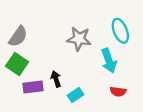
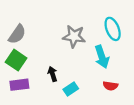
purple rectangle: (33, 87) -> (19, 85), moved

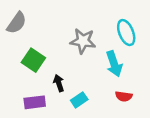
gray semicircle: (17, 34) -> (17, 23), moved
green square: (16, 60) -> (33, 60), moved
purple rectangle: (19, 85) -> (35, 102), moved

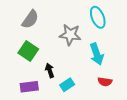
gray semicircle: (17, 23) -> (30, 19), moved
cyan ellipse: (126, 33) -> (98, 17), moved

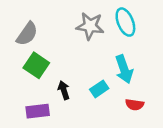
gray semicircle: (30, 19) -> (27, 34), moved
gray star: (70, 35) -> (90, 26), moved
cyan rectangle: (67, 85) -> (99, 89), moved

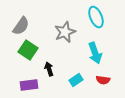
gray star: (90, 26) -> (65, 32), moved, turned -30
cyan rectangle: (99, 89) -> (76, 80), moved

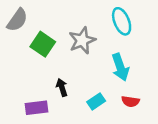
gray semicircle: (21, 26) -> (17, 20), moved
green square: (28, 50) -> (43, 44), moved

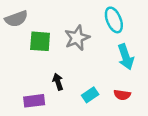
gray semicircle: (17, 20) -> (16, 19), turned 35
green square: (43, 44) -> (40, 41), turned -30
cyan arrow: (120, 67) -> (126, 57), moved

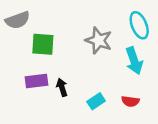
cyan ellipse: (114, 20) -> (139, 25), moved
gray star: (77, 38) -> (99, 40), moved, turned -30
purple rectangle: (34, 101) -> (37, 81), moved

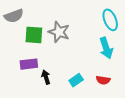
gray star: (99, 40) -> (59, 32), moved
black arrow: (62, 87) -> (46, 77), moved

